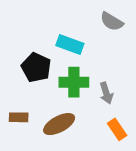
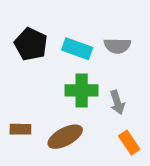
gray semicircle: (112, 22) -> (117, 46), moved, turned -30
black pentagon: (36, 67) -> (31, 44), moved

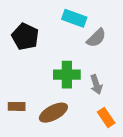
gray semicircle: (117, 46) -> (96, 38), turned -45
cyan rectangle: (77, 49) -> (74, 18), moved

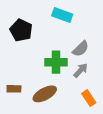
gray semicircle: (96, 38) -> (81, 49), moved
gray arrow: (96, 84) -> (81, 70), turned -119

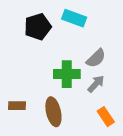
black pentagon: (21, 30) -> (38, 27), moved, turned 30
brown ellipse: (45, 94) -> (53, 112), turned -75

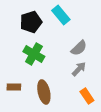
cyan rectangle: (74, 18) -> (61, 15), turned 30
green cross: (67, 74) -> (34, 54), moved, turned 30

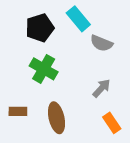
gray semicircle: (79, 48) -> (101, 43), moved, turned 66

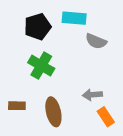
cyan rectangle: (78, 19) -> (74, 18), turned -45
gray arrow: (101, 88) -> (92, 95), moved, turned -138

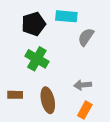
gray semicircle: (96, 41) -> (86, 37), turned 102
orange rectangle: (106, 117) -> (85, 110), moved, turned 63

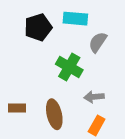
green cross: (37, 59) -> (69, 67), moved

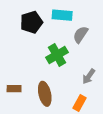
green cross: (69, 67) -> (57, 55), turned 30
gray arrow: (94, 97) -> (89, 76), moved, turned -49

